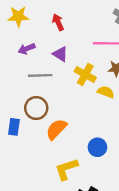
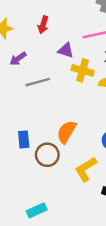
red arrow: (58, 22) -> (43, 25), turned -126
purple triangle: (60, 54) -> (66, 50), moved
brown circle: (36, 108) -> (47, 155), moved

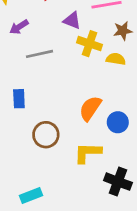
orange semicircle: (66, 132) -> (90, 108), moved
blue rectangle: (24, 139) -> (19, 99), moved
yellow L-shape: (86, 169) -> (88, 153), turned 30

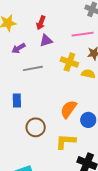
purple triangle: (72, 20) -> (46, 40), moved, turned -40

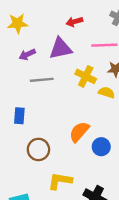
red arrow: (41, 23) -> (74, 22), moved, turned 48
purple triangle: (46, 40) -> (61, 48), size x1.5
yellow L-shape: (66, 141) -> (60, 181), moved

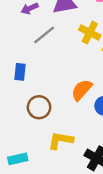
gray line: (42, 80) -> (44, 35), turned -35

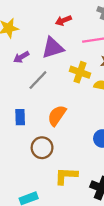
orange semicircle: (82, 90) -> (57, 115), moved

